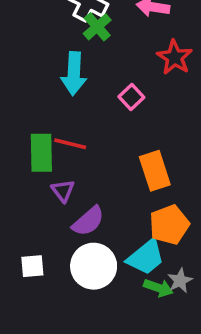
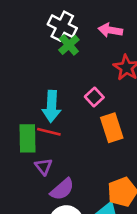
cyan arrow: (74, 74) -> (52, 106), moved
orange rectangle: (155, 171) -> (112, 128), moved

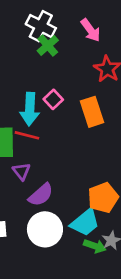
pink arrow: (110, 30) -> (91, 30), turned -135
pink square: (94, 97) -> (53, 99), moved
orange rectangle: (112, 128) -> (92, 112), moved

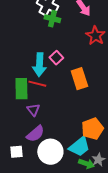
green cross: (48, 45) -> (52, 19), turned -35
orange rectangle: (92, 112) -> (79, 79), moved
purple semicircle: (41, 195) -> (35, 134), moved

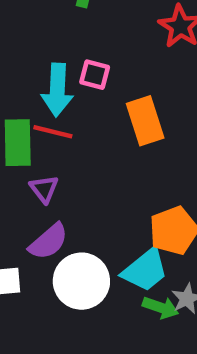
pink square: (56, 58) -> (95, 75), turned -32

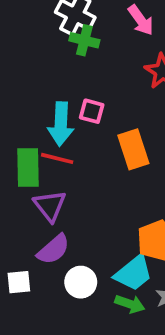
purple triangle: (44, 189) -> (50, 206), size x1.4
white circle: (81, 281) -> (81, 282), size x0.7
green arrow: (161, 307) -> (130, 304), moved

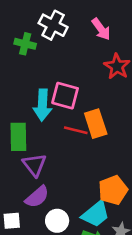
green cross: (84, 40) -> (25, 44), moved
pink square: (92, 111) -> (65, 96), size x1.5
red line: (57, 158) -> (76, 130), moved

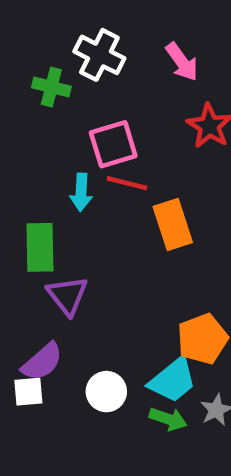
pink square: (65, 96) -> (113, 144), moved, turned -32
cyan arrow: (42, 105) -> (81, 192), size x0.7
red line: (76, 130) -> (127, 183), moved
purple semicircle: (37, 197) -> (42, 362), moved

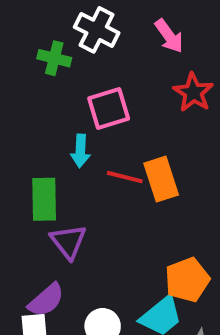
red line: (127, 183) -> (125, 177), moved

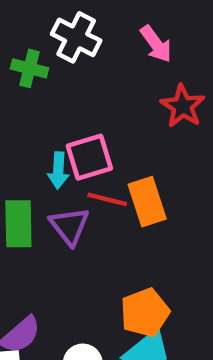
pink square: (109, 109) -> (89, 157), moved
purple triangle: (68, 242) -> (69, 226), moved
orange pentagon: (187, 280) -> (145, 313), moved

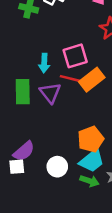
pink square: (89, 157) -> (75, 56), moved
orange rectangle: (147, 202) -> (92, 80), turned 70

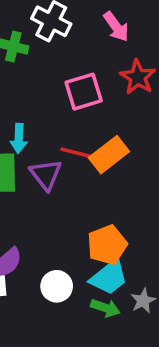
pink square: (75, 56) -> (84, 92), moved
cyan arrow: (44, 63) -> (19, 138), moved

